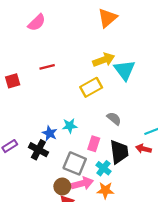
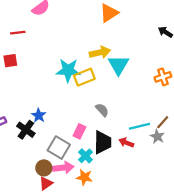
red line: (47, 67) -> (18, 33), moved
cyan star: (70, 126) -> (68, 70), moved, size x1.6

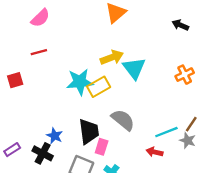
red line: (18, 33) -> (39, 52), moved
gray semicircle: (102, 110) -> (123, 120), size x1.5
black trapezoid: (103, 142) -> (89, 131), moved

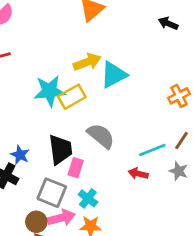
cyan triangle: (134, 68) -> (114, 75), turned 40
orange cross: (185, 75) -> (179, 96), moved
gray star: (188, 140) -> (179, 171), moved

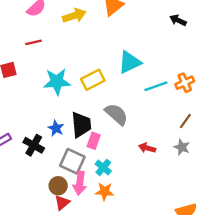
yellow arrow: (87, 62) -> (74, 16), moved
cyan star: (50, 91) -> (57, 82), moved
cyan line: (152, 150) -> (156, 86), moved
blue star: (20, 155) -> (56, 128), moved
pink arrow: (61, 218) -> (80, 183), turned 110

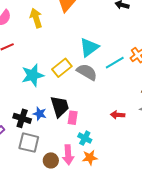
yellow arrow: (74, 16) -> (36, 18), turned -78
gray semicircle: (116, 114) -> (87, 72), moved
black cross: (34, 145) -> (22, 118), moved
gray square: (72, 161) -> (29, 143), moved

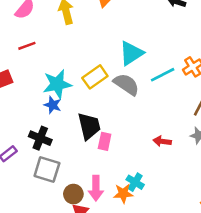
blue star: (40, 114) -> (53, 105), moved
cyan cross: (85, 138) -> (135, 182), moved

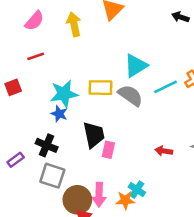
yellow rectangle: (95, 77) -> (100, 88), turned 35
brown circle: (73, 194) -> (77, 200), size x1.5

